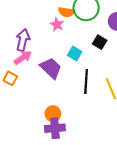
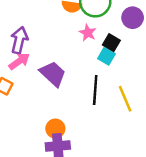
pink star: (57, 24) -> (88, 33), moved
cyan square: (75, 54) -> (106, 56), moved

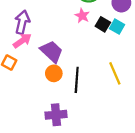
cyan square: (106, 56) -> (117, 27), moved
black line: (95, 90) -> (77, 80), moved
orange circle: (55, 129) -> (54, 73), moved

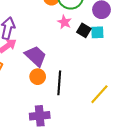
cyan square: (117, 27) -> (97, 32), turned -32
yellow line: (115, 73) -> (99, 94), moved, turned 65

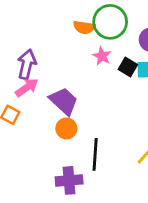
black line: (59, 83) -> (95, 154), moved

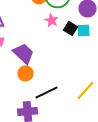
black line: (95, 154) -> (46, 92), turned 60

